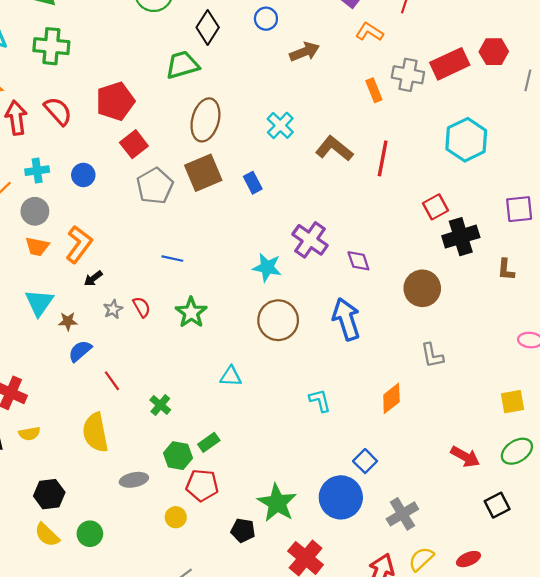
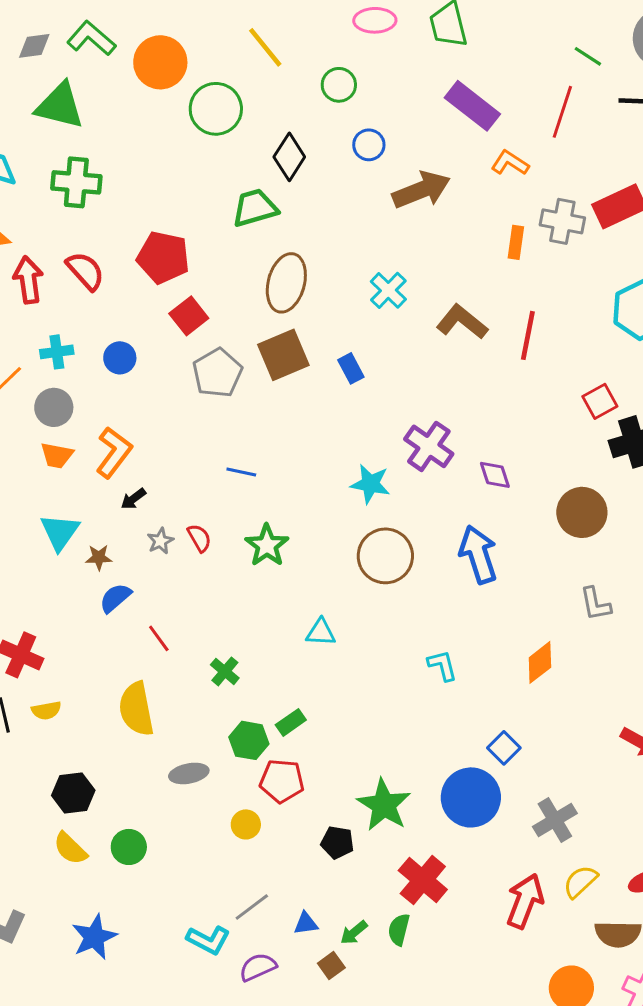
brown arrow: (305, 52) -> (421, 190), size x1.4
orange rectangle: (374, 90) -> (516, 242), turned 30
red pentagon: (115, 101) -> (163, 257), turned 30

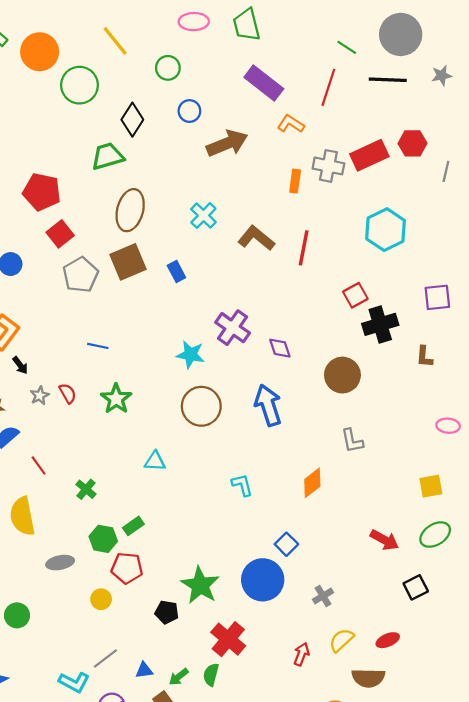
black arrow: (133, 499) -> (20, 365), turned -90
gray cross: (555, 820) -> (323, 596), size x0.7
red arrow: (525, 901) -> (302, 654), size x0.6

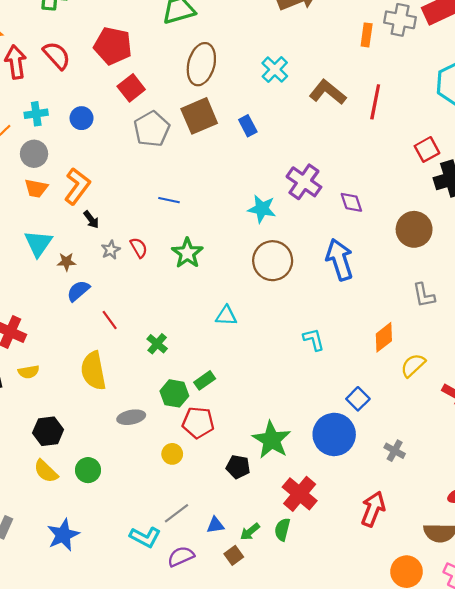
gray cross: (323, 596) -> (395, 451), turned -30
yellow semicircle: (341, 640) -> (413, 365), moved
red arrow: (302, 654) -> (373, 509), size x1.5

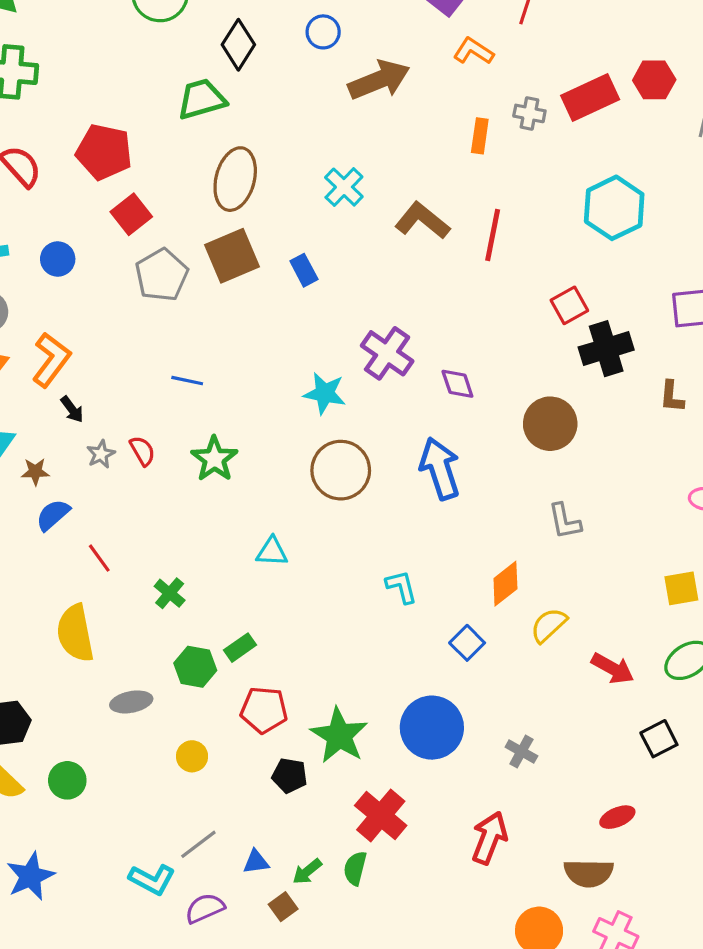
gray cross: (400, 20) -> (529, 113), size x0.7
blue square: (358, 399) -> (467, 643), moved
red pentagon: (198, 423) -> (264, 710), moved

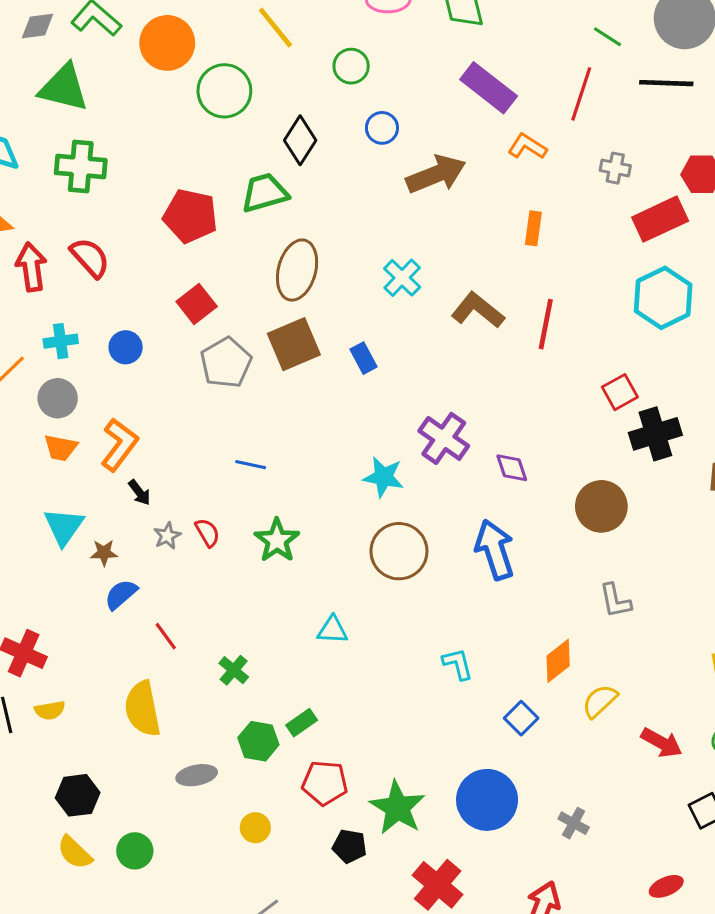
red rectangle: (590, 97) -> (660, 219), moved
gray cross: (529, 113) -> (615, 168), moved
red pentagon: (104, 152) -> (190, 216), moved

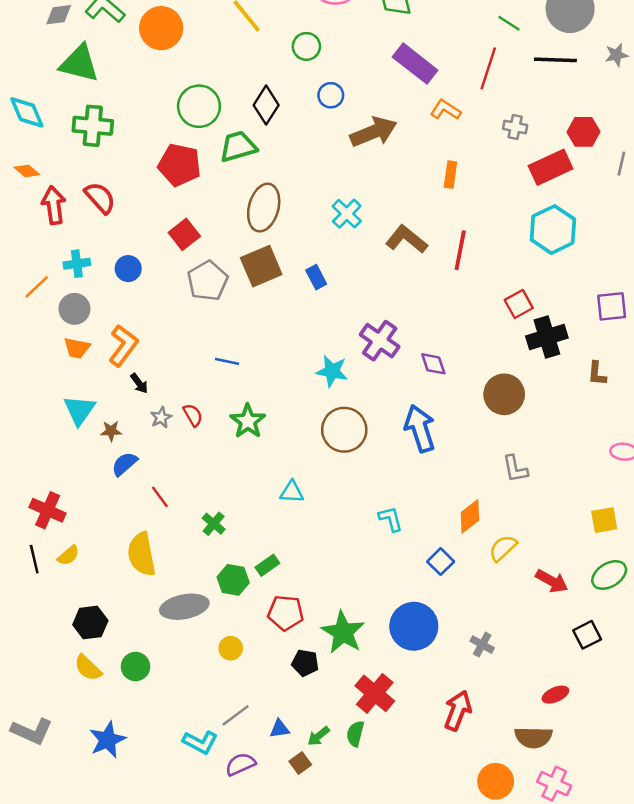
green circle: (224, 91) -> (199, 106), moved
yellow semicircle: (50, 710) -> (68, 555), turned -30
gray ellipse: (197, 775) -> (184, 607), size x1.5

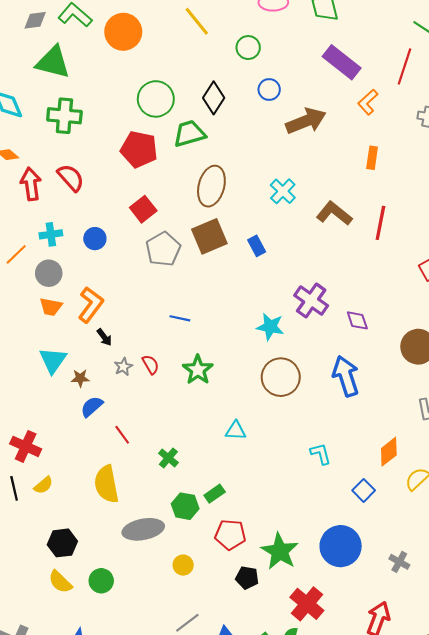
orange L-shape: (446, 110) -> (368, 102), turned -75

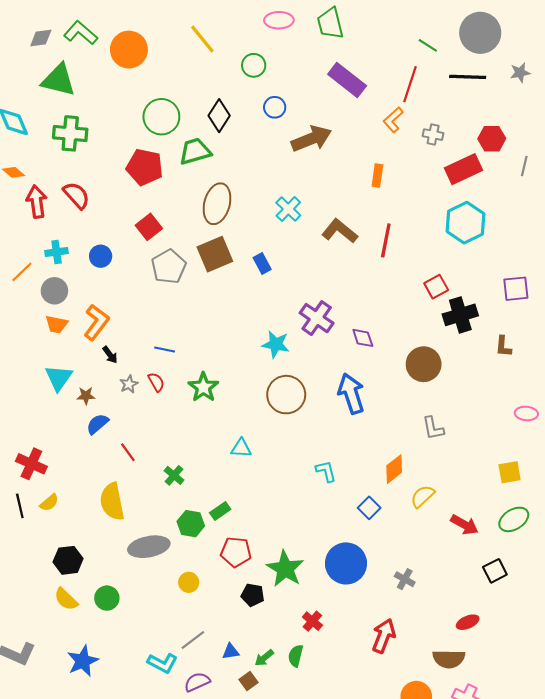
orange L-shape: (368, 102) -> (393, 120), moved
blue line: (180, 318) -> (165, 350), moved
red cross: (307, 604) -> (312, 621), size x0.6

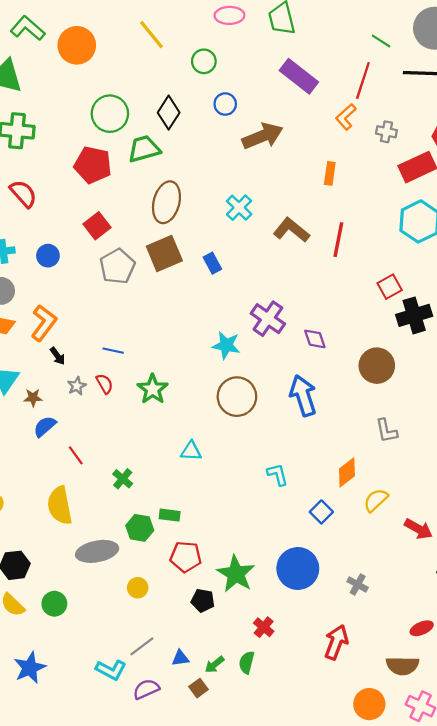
green rectangle: (220, 511) -> (170, 515), turned 42

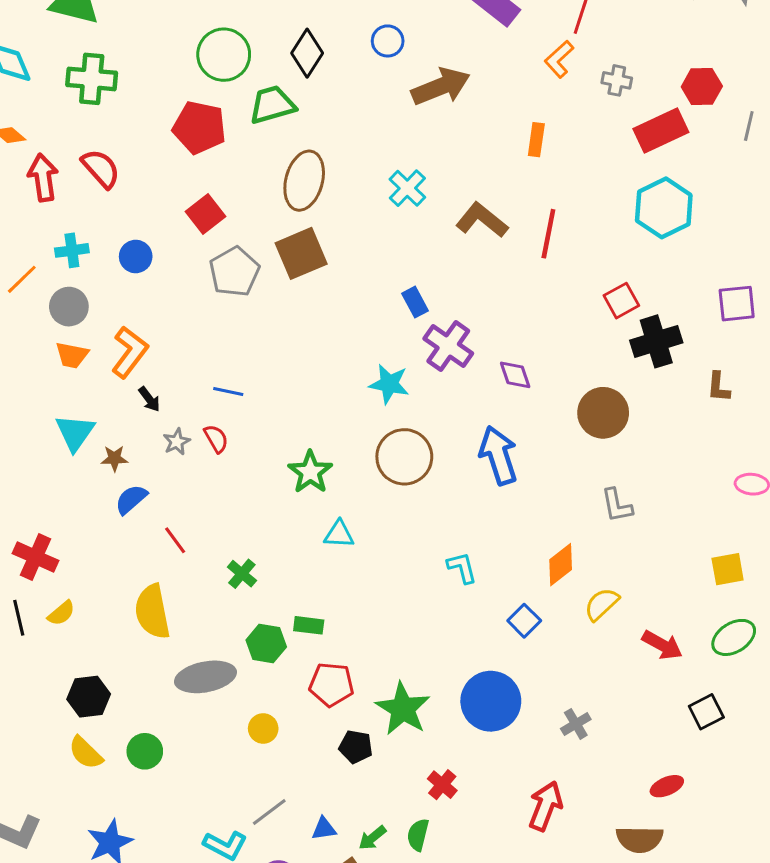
blue rectangle: (212, 263) -> (415, 302), moved
green star: (153, 389) -> (310, 472), moved
gray cross: (358, 584) -> (576, 724), turned 30

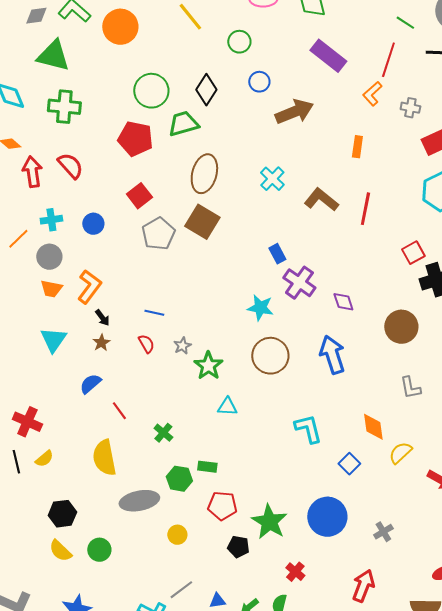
brown square: (301, 253) -> (202, 222), turned -36
gray star: (177, 442) -> (182, 346), moved
brown star: (114, 458) -> (101, 343), moved, turned -30
orange diamond: (561, 565) -> (373, 427), turned -60
cyan L-shape: (462, 568) -> (308, 429), size x1.4

